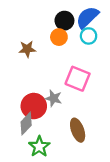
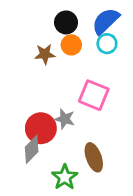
black circle: (64, 21) -> (66, 22), moved
brown star: (27, 49) -> (45, 54), moved
green star: (39, 147) -> (65, 177), moved

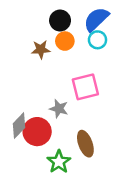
pink square: (94, 95) -> (85, 87), turned -36
red circle: (41, 128) -> (37, 132), moved
gray diamond: (32, 149) -> (19, 126), moved

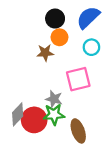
cyan circle: (97, 40) -> (91, 47), moved
brown star: (41, 49) -> (45, 53), moved
green star: (59, 162) -> (54, 114), moved, turned 30

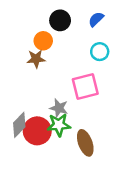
blue semicircle: (88, 17) -> (96, 19), size x0.6
orange circle: (59, 37) -> (43, 41), moved
brown star: (45, 53) -> (36, 59), moved

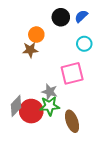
black circle: (60, 20) -> (61, 17), moved

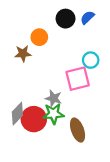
cyan circle: (84, 44) -> (91, 60), moved
brown star: (30, 50) -> (23, 54), moved

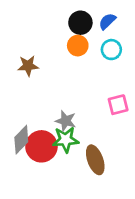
orange circle: (39, 37) -> (78, 46), moved
cyan circle: (91, 60) -> (111, 50), moved
pink square: (78, 79) -> (118, 105), moved, size x0.7

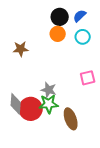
gray diamond: (21, 140) -> (16, 104), turned -40

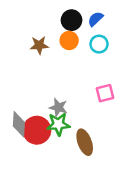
brown star: (21, 49) -> (39, 45), moved

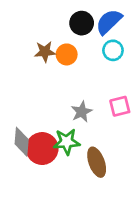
blue semicircle: (95, 19) -> (109, 22), size x1.5
orange circle: (69, 40) -> (67, 54), moved
gray star: (58, 107) -> (82, 112), moved, turned 30

